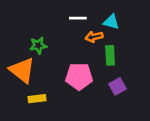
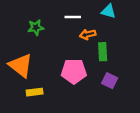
cyan triangle: (111, 22) -> (108, 11), moved
green star: (38, 45) -> (36, 27), moved
purple square: (118, 86) -> (110, 81), turned -35

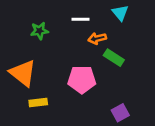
cyan triangle: (108, 11) -> (120, 13), turned 35
green rectangle: (103, 52) -> (114, 58), turned -54
purple square: (110, 81) -> (120, 113), moved, turned 35

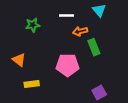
green rectangle: (114, 58) -> (94, 47), turned 35
orange triangle: (23, 73) -> (19, 60), size x0.6

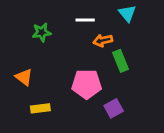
purple square: (99, 92) -> (114, 108), moved

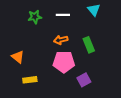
green star: (42, 32) -> (35, 17), moved
orange arrow: (103, 40) -> (61, 40), moved

